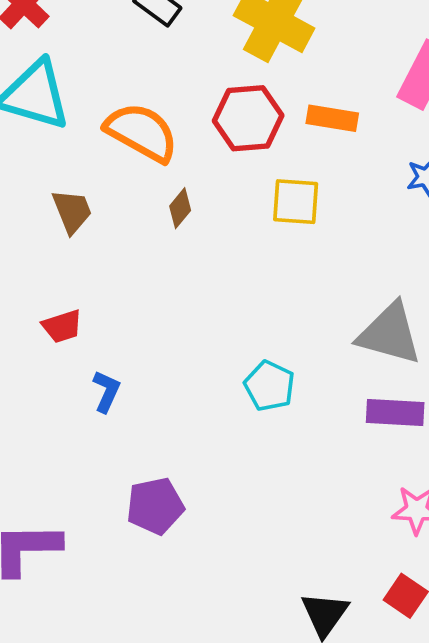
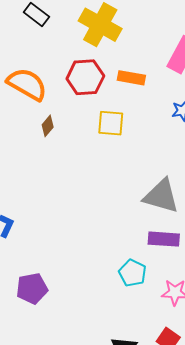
cyan pentagon: (269, 386) -> (133, 273), moved

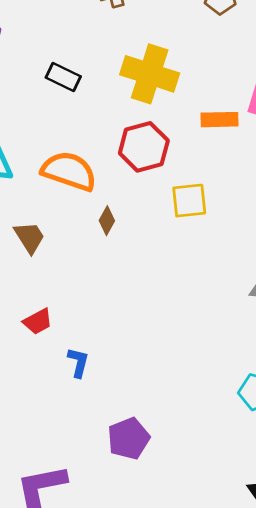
orange rectangle: (131, 78) -> (220, 120), moved

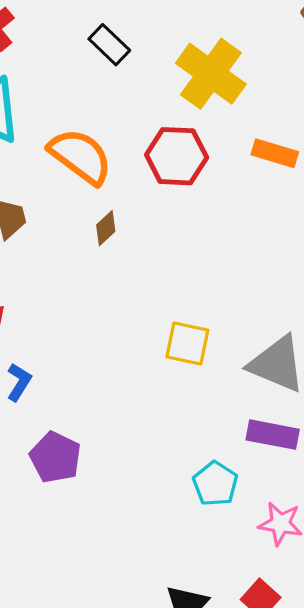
yellow square: (189, 201) -> (187, 343), moved
purple pentagon: (129, 438) -> (55, 457), moved, turned 30

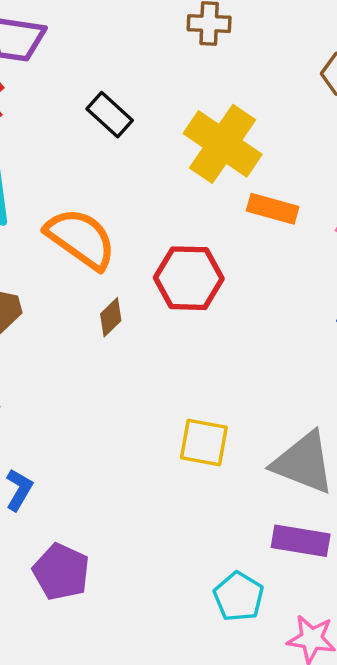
orange rectangle: (275, 153) -> (273, 209), moved
red hexagon: (177, 156) -> (189, 278), moved

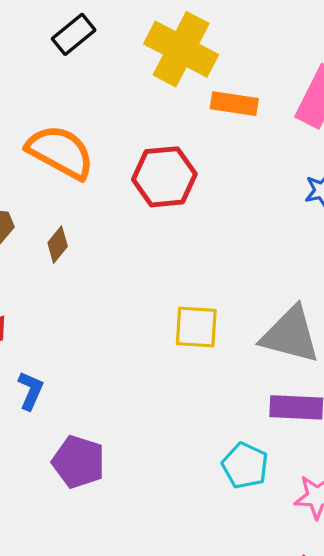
black rectangle: (110, 115) -> (74, 34), turned -75
brown diamond: (111, 317) -> (58, 245), moved

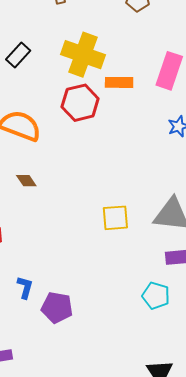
red hexagon: (164, 177) -> (80, 103), moved
brown diamond: (58, 245) -> (26, 181), turned -65
blue L-shape: (31, 391) -> (25, 287), moved

